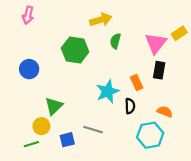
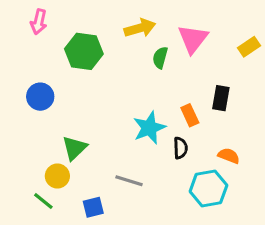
pink triangle: (156, 43) -> (193, 39), moved
green hexagon: (75, 50) -> (84, 51), moved
blue square: (67, 140) -> (93, 207), moved
green line: (31, 144) -> (43, 201), turned 56

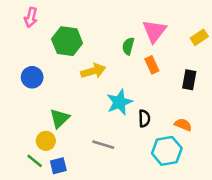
yellow arrow: (140, 28) -> (93, 71), moved
black rectangle: (221, 98) -> (189, 80), moved
orange rectangle: (190, 115) -> (152, 65), moved
blue square: (93, 207) -> (58, 166), moved

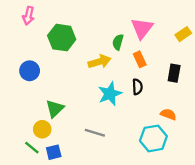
yellow arrow: (93, 71) -> (100, 62), moved
black semicircle: (144, 118) -> (137, 87), moved

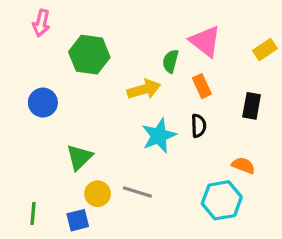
pink triangle: (142, 28) -> (205, 41), turned -30
yellow circle: (42, 129) -> (98, 194), moved
green line: (32, 148) -> (33, 214), moved, turned 56

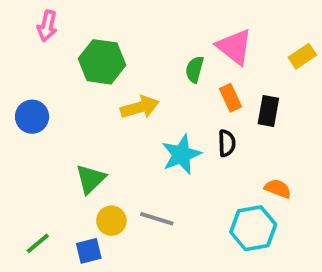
yellow arrow: (144, 89) -> (140, 107), moved
blue circle: (43, 103) -> (32, 117), moved
black rectangle: (252, 106) -> (268, 111), moved
green line: (33, 214) -> (38, 243), turned 45

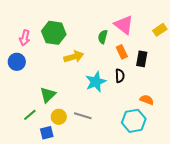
pink arrow: (47, 26) -> (25, 38), moved
green line: (38, 243) -> (30, 115), moved

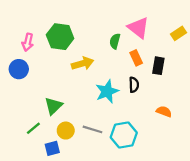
cyan hexagon: (134, 121) -> (124, 135), moved

